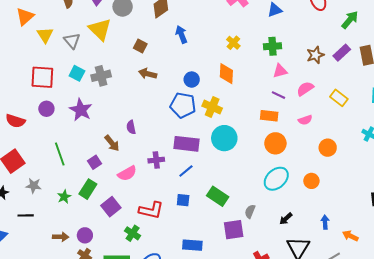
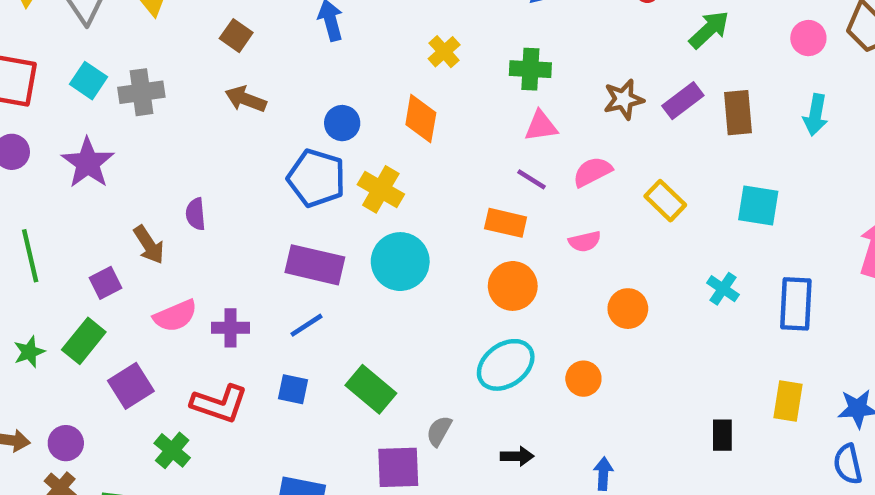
purple cross: (156, 160) -> (230, 328), moved
black arrow: (286, 219) -> (517, 456), turned -144

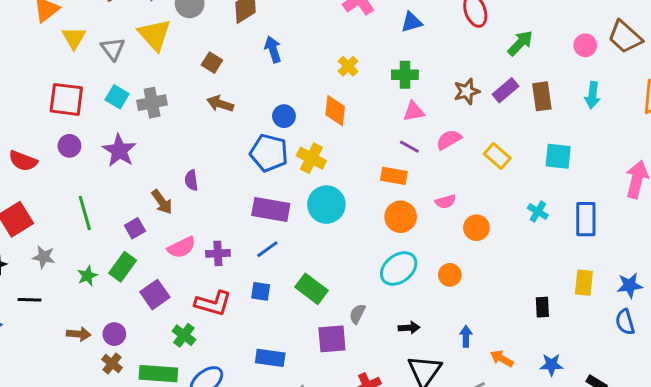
pink semicircle: (585, 241) -> (446, 202), moved

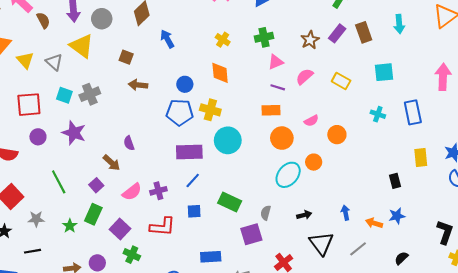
orange circle: (450, 275) -> (314, 162), moved
green cross: (184, 335) -> (132, 255), moved
blue star: (551, 365) -> (397, 216), moved

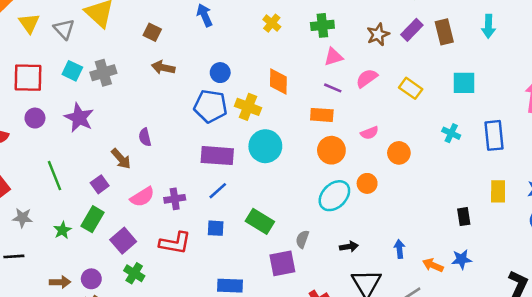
orange diamond: (220, 73) -> (278, 82), moved

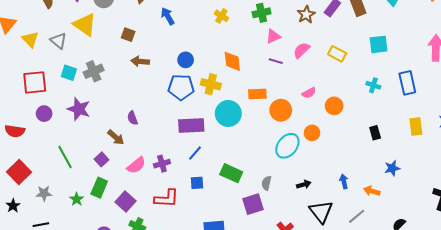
orange rectangle: (322, 115) -> (257, 94), moved
black rectangle: (464, 217) -> (375, 133), moved
blue star: (462, 259) -> (392, 168), moved

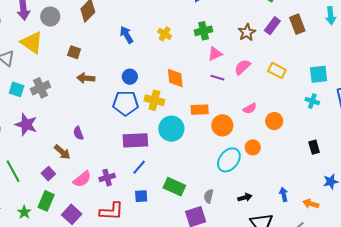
blue arrow: (168, 16) -> (127, 35), moved
cyan square: (379, 44) -> (319, 74), moved

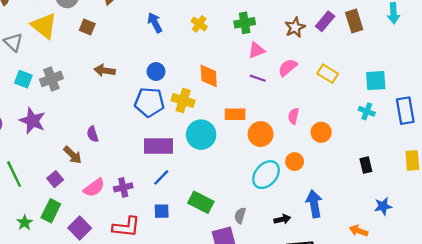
brown square: (74, 52) -> (87, 27), moved
pink semicircle: (250, 108) -> (293, 116), turned 128
blue arrow: (284, 194) -> (314, 204), moved, size x1.6

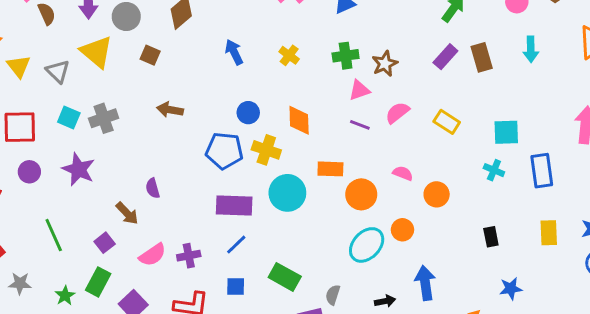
brown star: (295, 27) -> (385, 64), moved
blue circle: (156, 71) -> (248, 113), moved
pink semicircle: (293, 116) -> (403, 173), turned 98

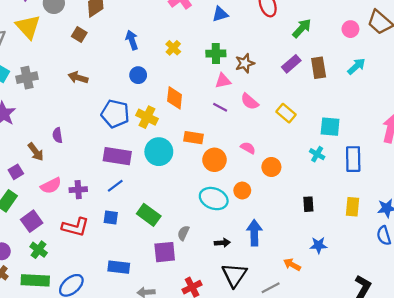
cyan arrow: (531, 49) -> (356, 66), turned -138
brown square: (150, 55) -> (79, 34), moved
blue circle: (248, 113) -> (138, 75), moved
pink semicircle: (397, 113) -> (250, 101), turned -108
cyan ellipse: (367, 245) -> (214, 199), turned 60

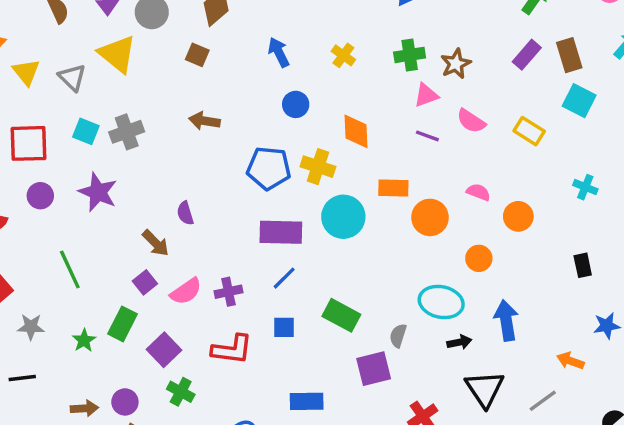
cyan square: (330, 127) -> (579, 101), moved, turned 30
purple square: (16, 172) -> (145, 282), moved
cyan ellipse: (214, 199) -> (441, 302), moved

